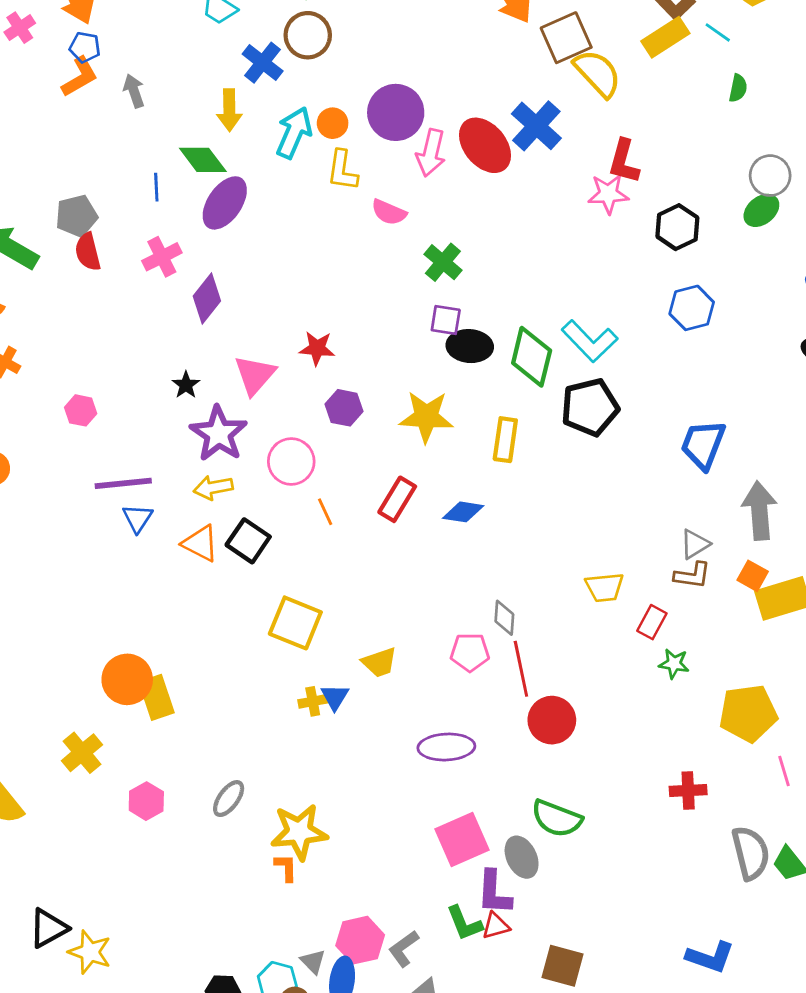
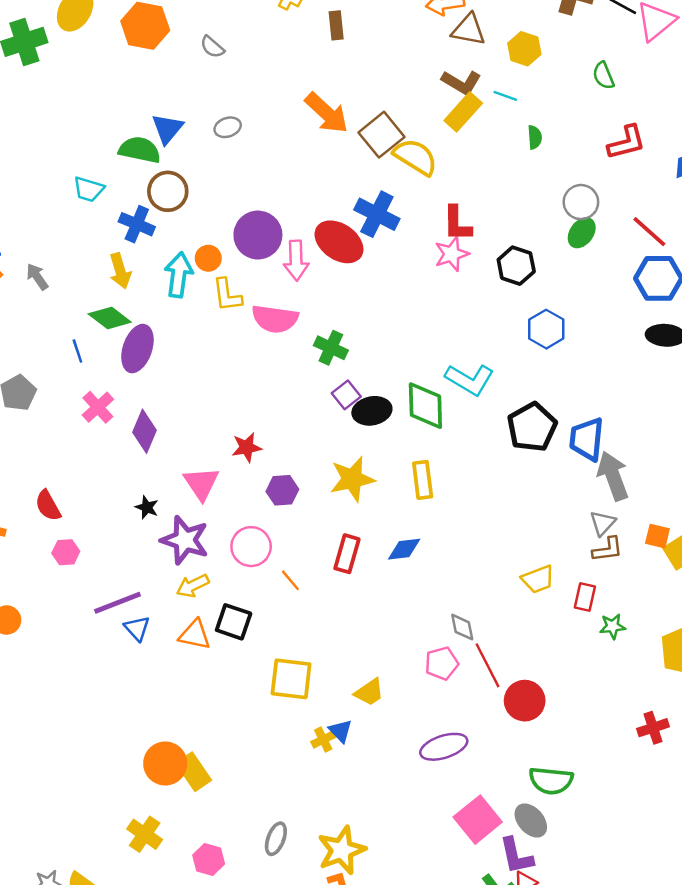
pink semicircle: (389, 212) -> (275, 319), size x1.5
red semicircle: (88, 252) -> (48, 506), moved
purple square: (446, 320) -> (346, 395), turned -32
black pentagon: (590, 407) -> (532, 427), moved
gray arrow: (759, 511) -> (613, 476), moved

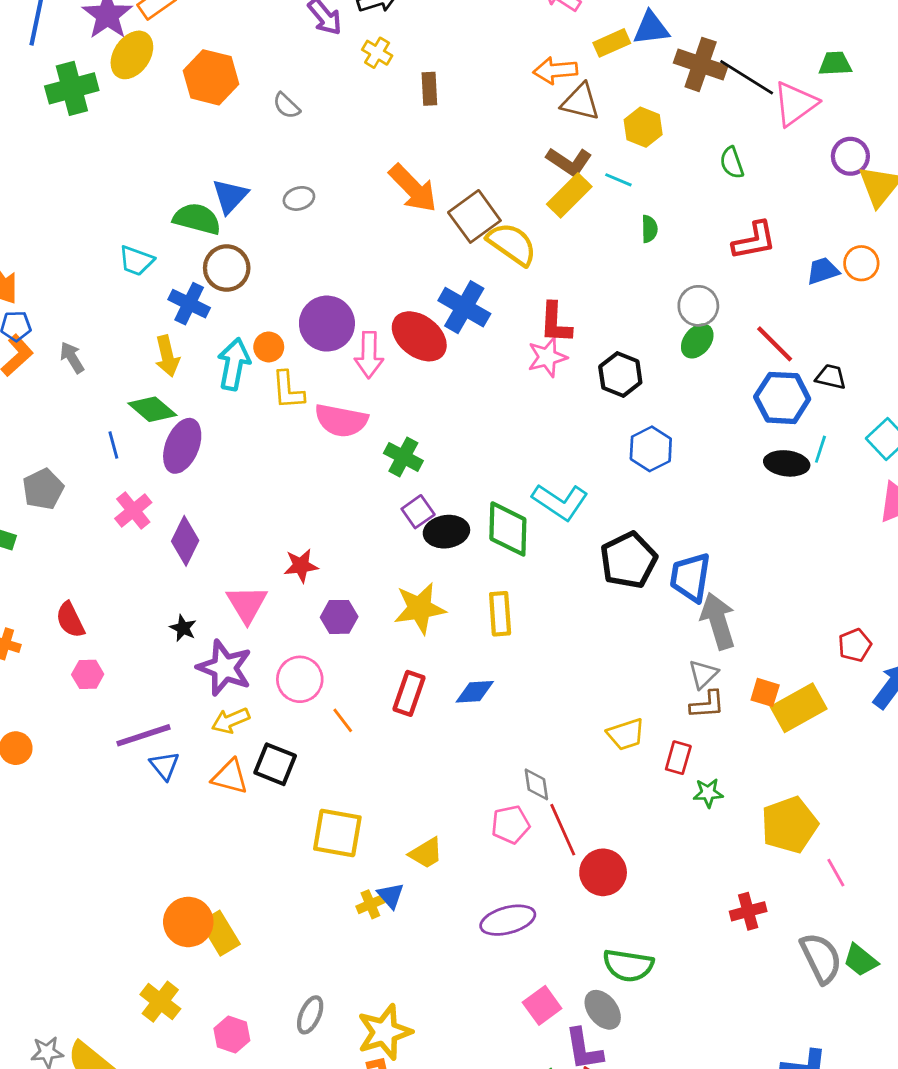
pink square: (478, 820) -> (542, 1005), size x0.7

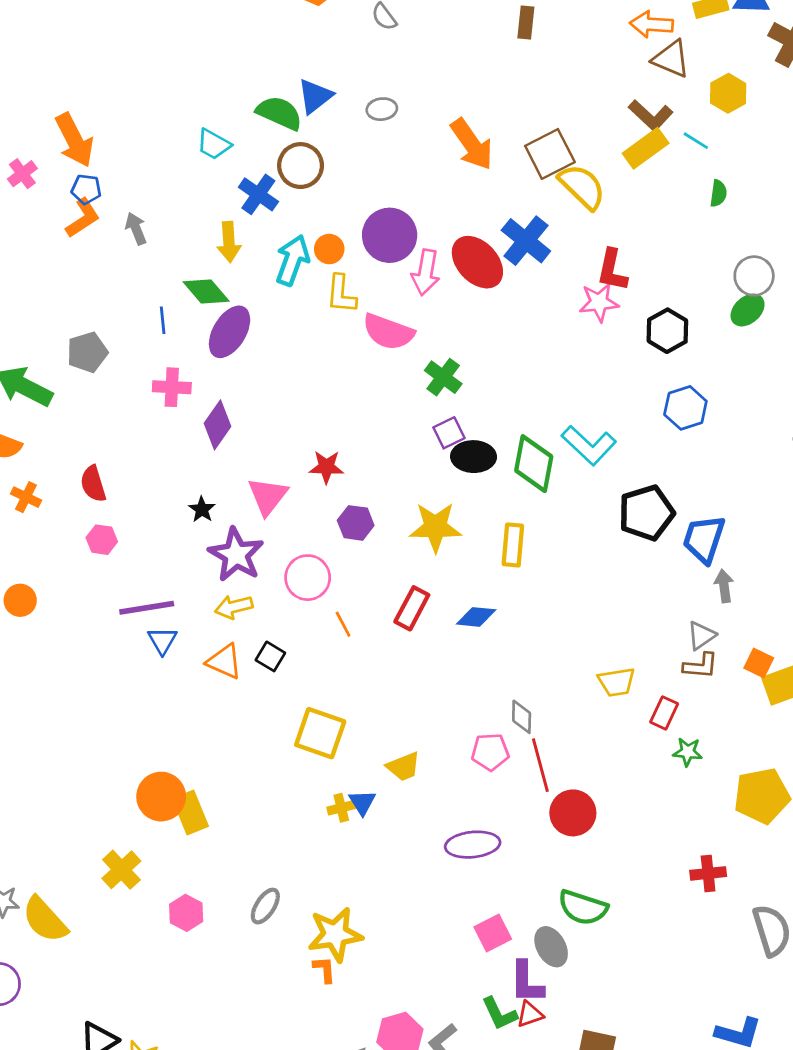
orange arrow: (413, 188) -> (472, 144), moved
pink cross: (133, 510) -> (172, 387), turned 33
gray arrow: (718, 621) -> (724, 586), size x0.6
black square: (275, 764) -> (270, 656), size x0.7

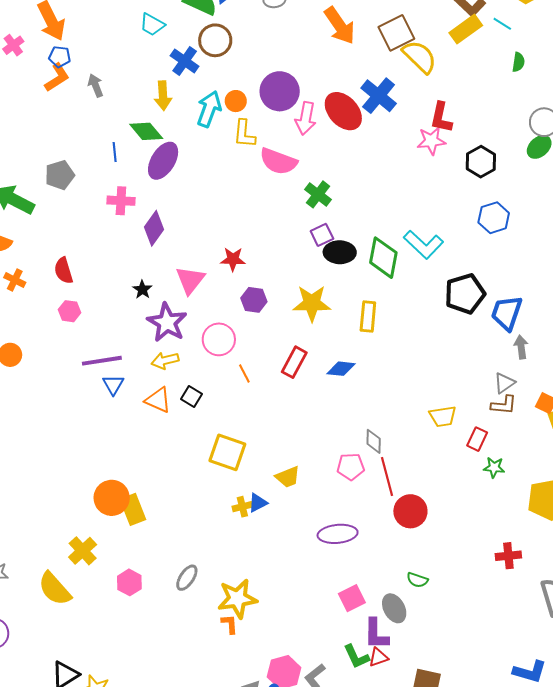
blue triangle: (362, 802) -> (258, 503), turned 35
green semicircle: (583, 908) -> (417, 580), size x0.6
yellow semicircle: (45, 920) -> (55, 589), moved

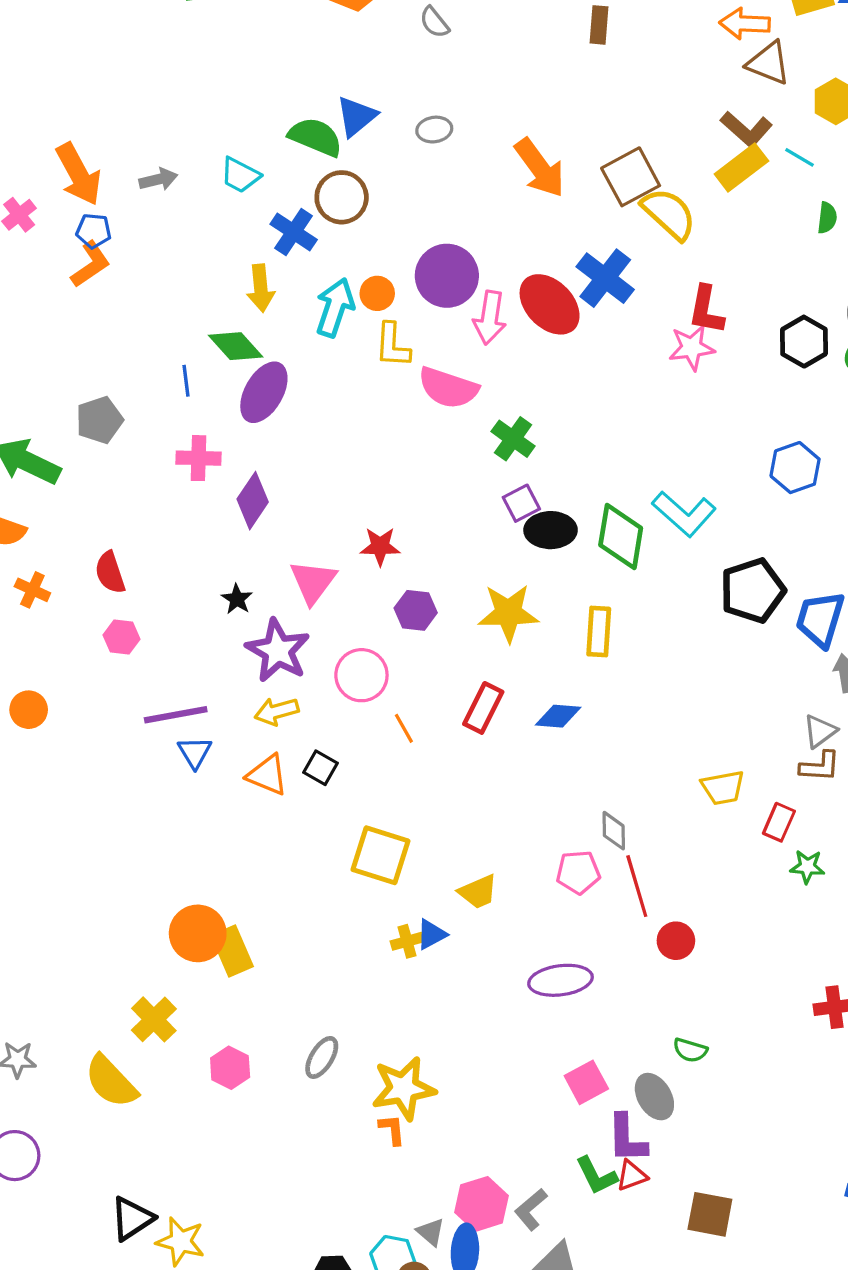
gray arrow: (96, 85) -> (158, 179), moved, turned 100
black hexagon: (481, 162) -> (804, 342), moved
red circle: (410, 511) -> (676, 941), size x0.7

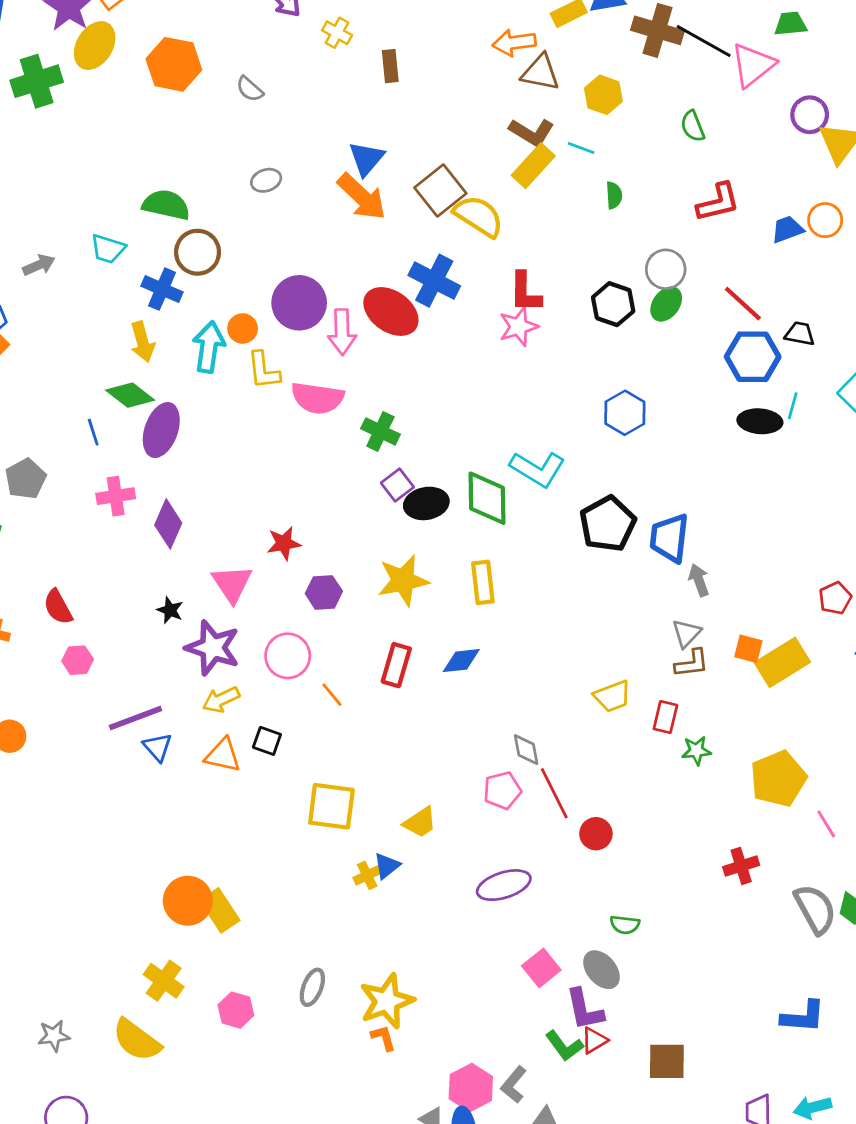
blue triangle: (356, 116) -> (366, 159), moved

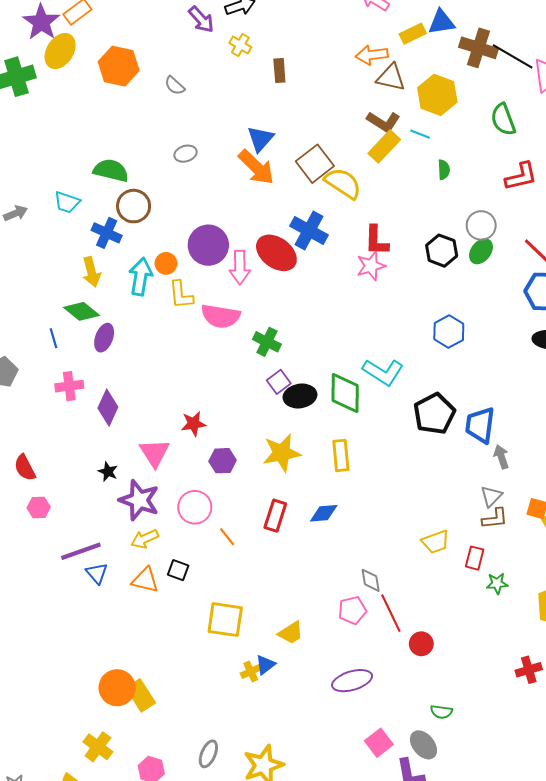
yellow hexagon: (603, 95) -> (437, 95), size x1.4
green semicircle: (693, 126) -> (503, 119), size x1.4
purple ellipse: (161, 430) -> (104, 338), size x0.7

